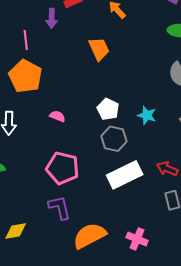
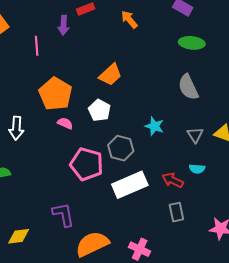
orange trapezoid: (99, 49) -> (110, 75), moved, turned 70
orange pentagon: (25, 76) -> (55, 94), moved
white pentagon: (108, 109) -> (99, 110), moved
pink pentagon: (63, 168) -> (87, 164), moved

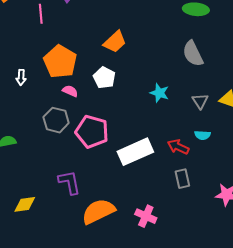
white arrow: (16, 128) -> (21, 77), moved, size x0.7
gray hexagon: (121, 148) -> (56, 120), moved

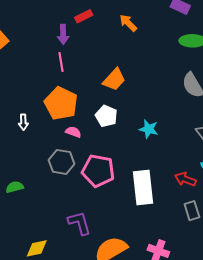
pink line: (41, 14) -> (61, 62), moved
cyan star: (159, 93) -> (149, 129), moved
white rectangle: (135, 152) -> (143, 187), turned -68

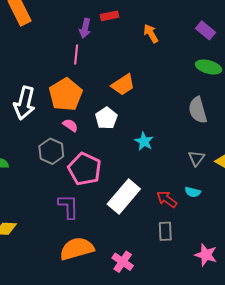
white arrow: (23, 122) -> (24, 103), size x2.0
white rectangle: (143, 187) -> (124, 196), turned 32
purple L-shape: (79, 223) -> (68, 206), moved

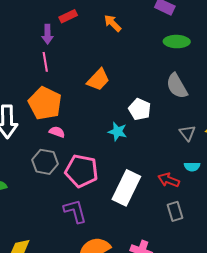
white pentagon: (106, 118) -> (140, 109), moved
cyan star: (144, 141) -> (118, 132), moved

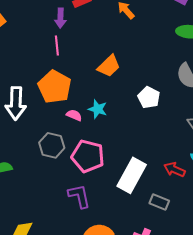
pink semicircle: (57, 132) -> (74, 115), moved
cyan star: (118, 132) -> (98, 109), moved
gray rectangle: (175, 211) -> (159, 202), moved, turned -54

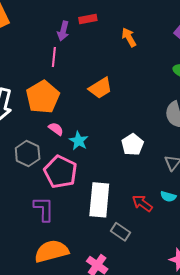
white pentagon: (149, 98) -> (132, 145), moved
cyan star: (98, 109) -> (79, 141), moved
white rectangle: (132, 175) -> (99, 200), turned -36

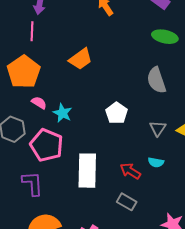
gray rectangle: (120, 232) -> (127, 202), moved

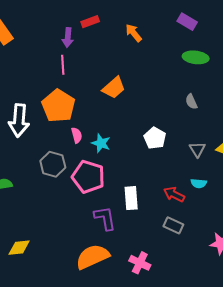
gray semicircle: (156, 80) -> (191, 102), size x0.6
pink semicircle: (39, 103) -> (77, 135), turned 49
white rectangle: (87, 171) -> (131, 198), size x0.7
purple L-shape: (32, 183) -> (105, 218), moved

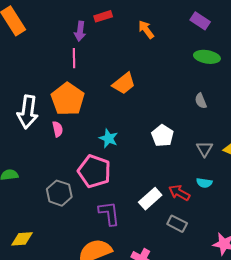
pink semicircle: (77, 135) -> (58, 129), moved
gray hexagon: (53, 164) -> (59, 193), moved
white rectangle: (131, 198) -> (150, 199), moved, turned 50

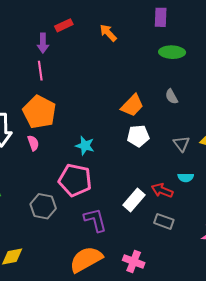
purple rectangle: (200, 21) -> (161, 17), turned 66
orange trapezoid: (124, 83) -> (132, 105), moved
white pentagon: (163, 136) -> (138, 136), turned -30

